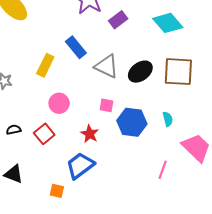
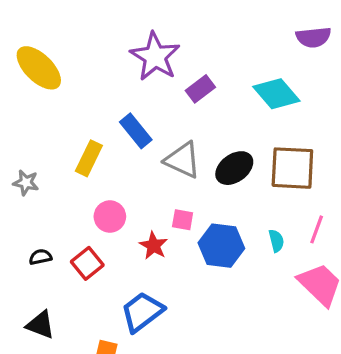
red star: (90, 134) -> (154, 246), moved
pink line: (163, 170) -> (317, 229), moved

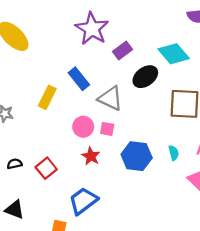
black ellipse: (234, 168) -> (145, 77), moved
pink circle: (110, 217) -> (83, 127), moved
pink square: (183, 220) -> (107, 129), moved

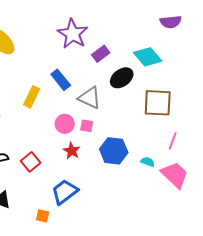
cyan semicircle: (174, 153) -> (148, 162), moved, turned -56

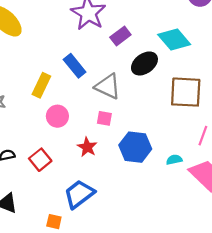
pink circle: (65, 124) -> (57, 116), moved
cyan semicircle: (148, 162) -> (174, 160), turned -32

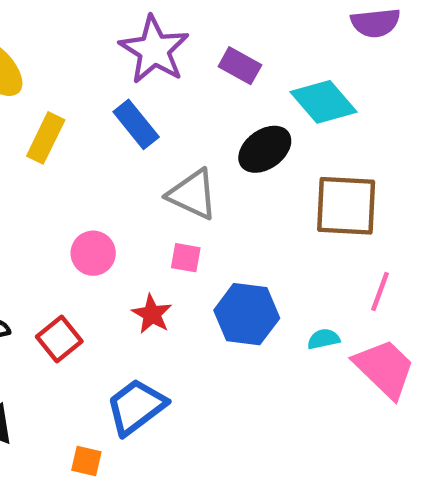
purple rectangle: (120, 36) -> (240, 66), moved, turned 66
blue rectangle: (75, 66) -> (136, 124), moved
yellow rectangle: (41, 85) -> (46, 138), moved

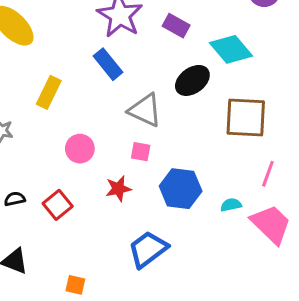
yellow rectangle: (46, 138) -> (49, 92), moved
red star: (152, 314) -> (118, 189), turned 30
blue trapezoid: (136, 407) -> (148, 249), moved

